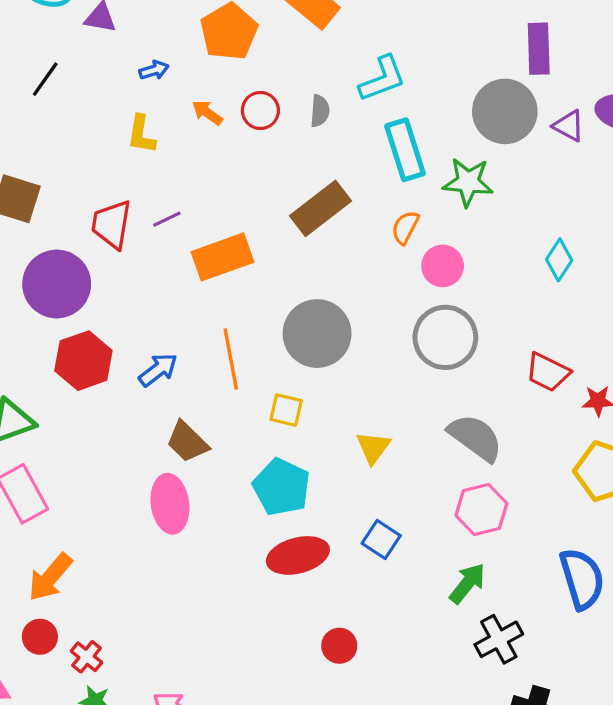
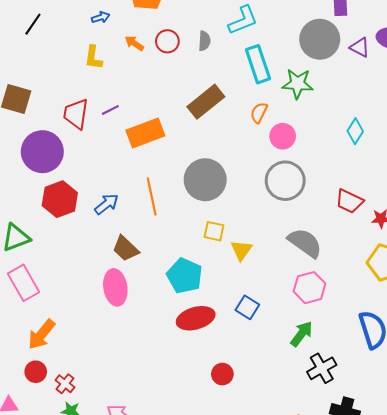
yellow square: (286, 410) -> (214, 231), moved

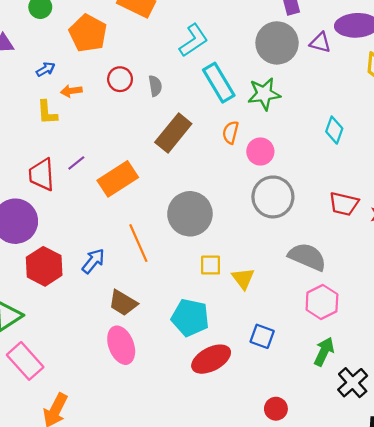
gray semicircle: (204, 41) -> (155, 86), moved
orange arrow: (134, 43) -> (71, 91), moved, turned -30
red circle: (222, 374) -> (276, 409), moved

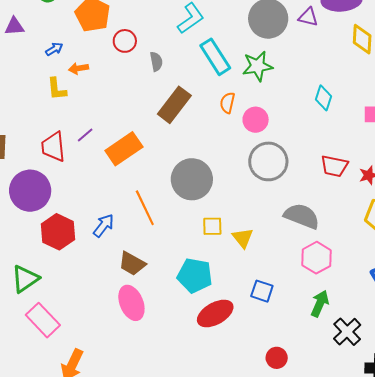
red circle: (120, 79) -> (125, 41), moved

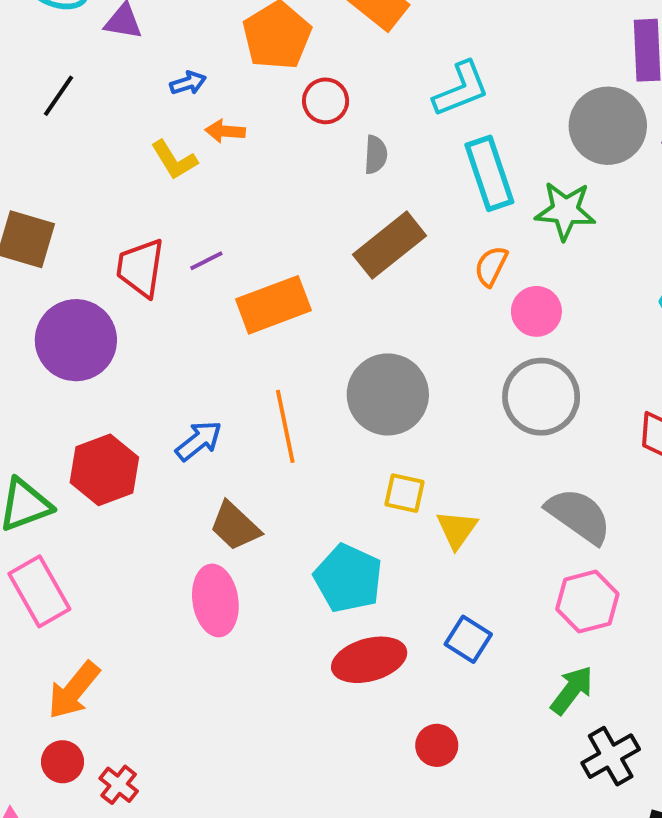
yellow L-shape: (57, 89) -> (174, 160), turned -40
red hexagon: (58, 232) -> (104, 470), moved
red circle: (277, 358) -> (437, 745), moved

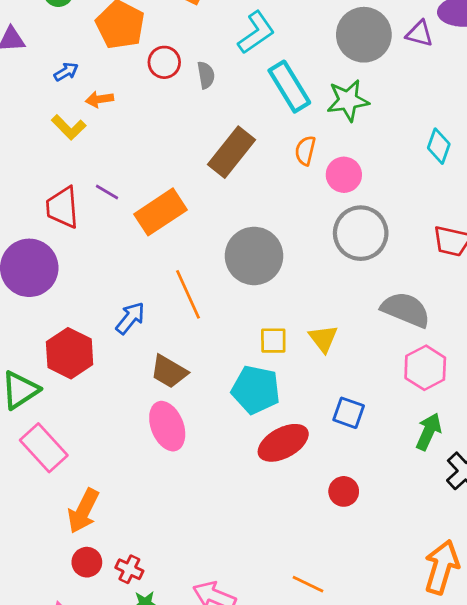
gray semicircle: (376, 155) -> (206, 75), moved
purple line: (206, 261) -> (107, 192), turned 70
yellow square: (405, 493) -> (273, 341), moved

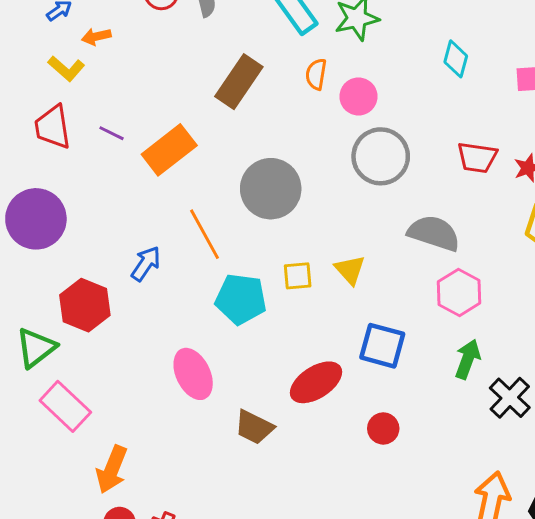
red trapezoid: (62, 207) -> (53, 127), moved
brown trapezoid: (169, 372) -> (254, 427), moved
cyan pentagon: (256, 390) -> (241, 299), moved
blue square: (349, 413) -> (382, 346), size x1.4

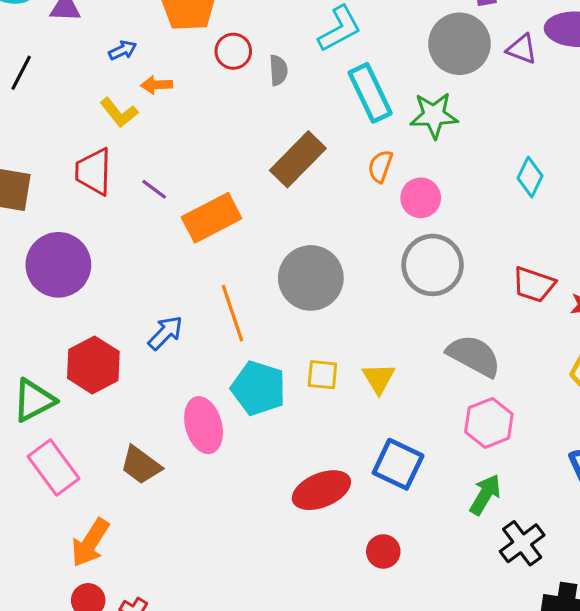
pink ellipse: (193, 374) -> (204, 425), moved
brown trapezoid: (254, 427) -> (141, 465), moved

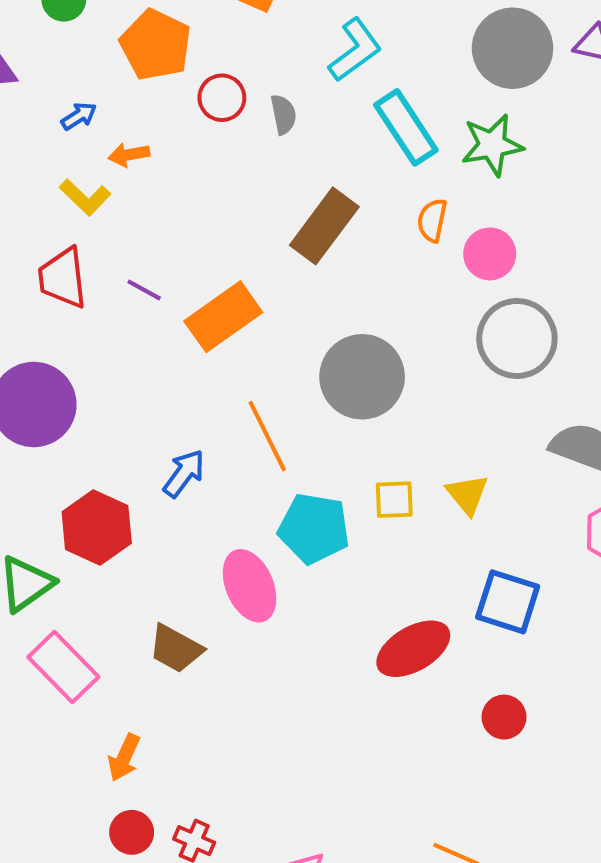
orange arrow: (90, 543) -> (124, 758), size x0.7

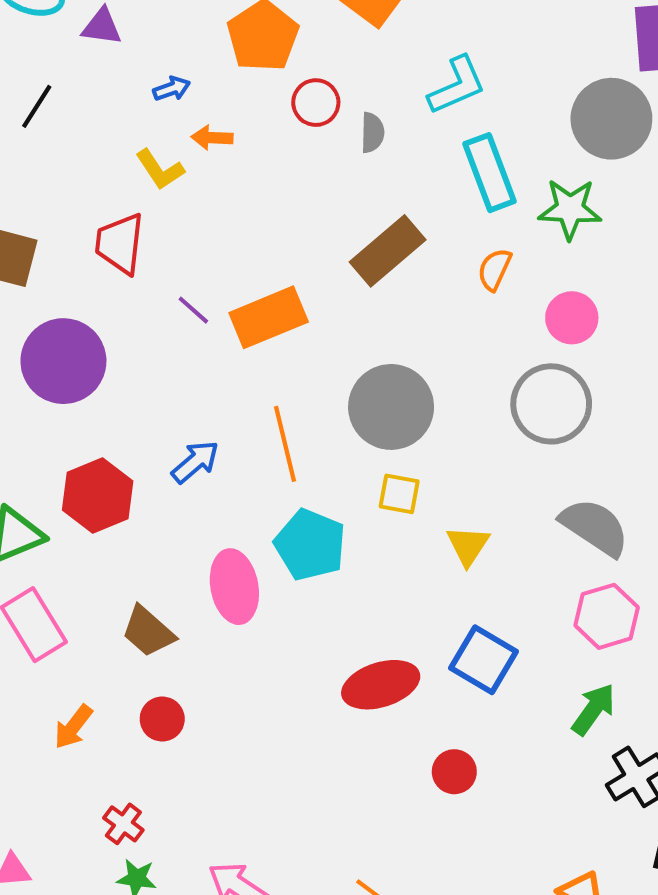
pink circle: (490, 254) -> (572, 318), moved
purple line: (144, 290) -> (193, 310), moved
yellow square: (394, 500) -> (399, 494), moved
red circle: (132, 832) -> (162, 719), moved

